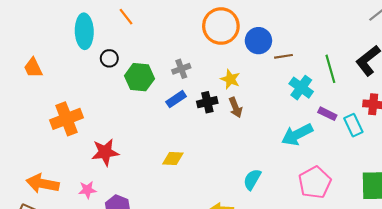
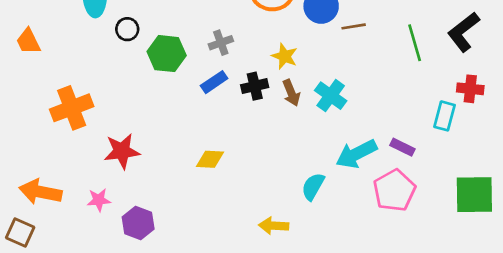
cyan cross: (301, 88) -> (331, 96), moved
purple rectangle: (327, 114) -> (402, 147), moved
cyan rectangle: (353, 125) -> (444, 116), turned 40
cyan arrow: (297, 135) -> (356, 154), moved

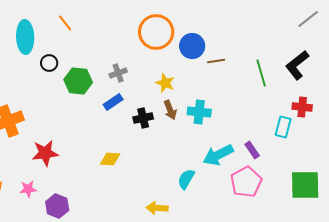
black cross: (255, 86) -> (143, 118), moved
cyan cross: (331, 96) -> (199, 112), turned -30
purple rectangle: (402, 147) -> (252, 150), turned 30

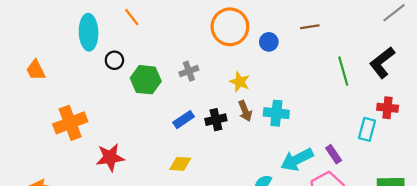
blue circle: (192, 46) -> (269, 42), size x0.7
brown line: (216, 61) -> (310, 27), moved
blue rectangle: (113, 102) -> (184, 120), moved

